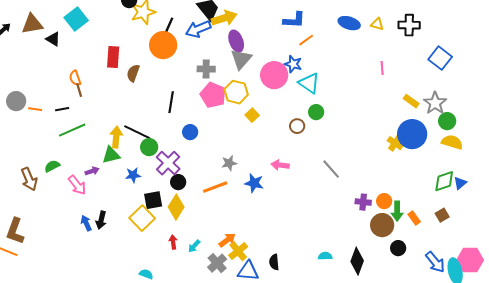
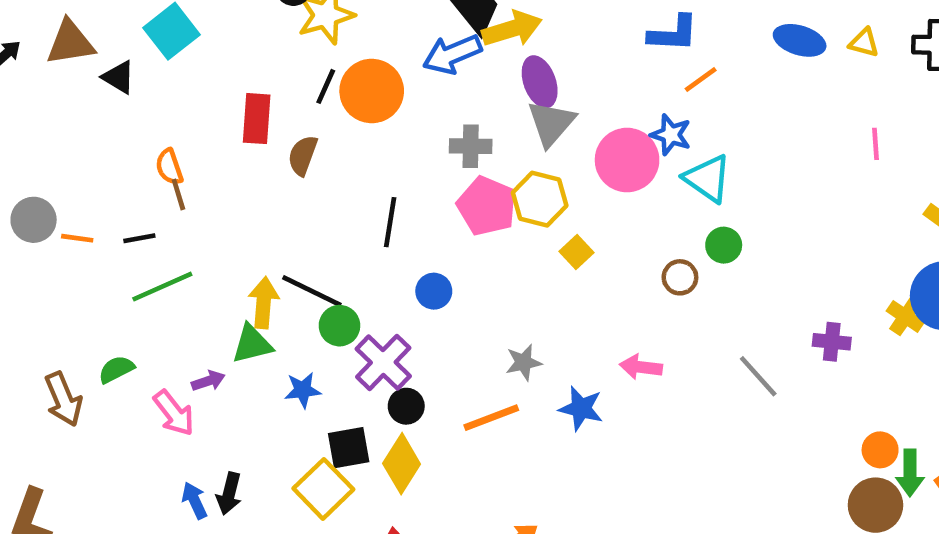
black line: (169, 25) -> (326, 86), moved
purple cross: (363, 202) -> (832, 342), moved

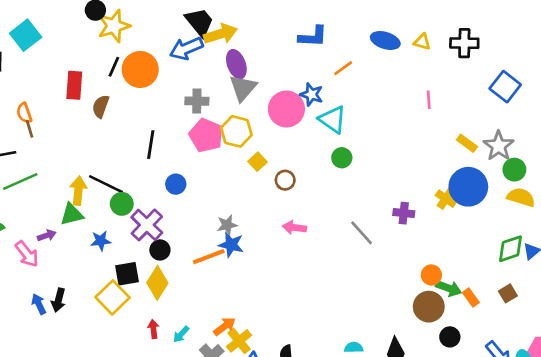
orange line: (701, 79) -> (343, 68), moved
brown circle: (680, 277) -> (285, 180), moved
blue star: (581, 408) -> (231, 245), moved
green arrow: (910, 473) -> (449, 288), turned -70

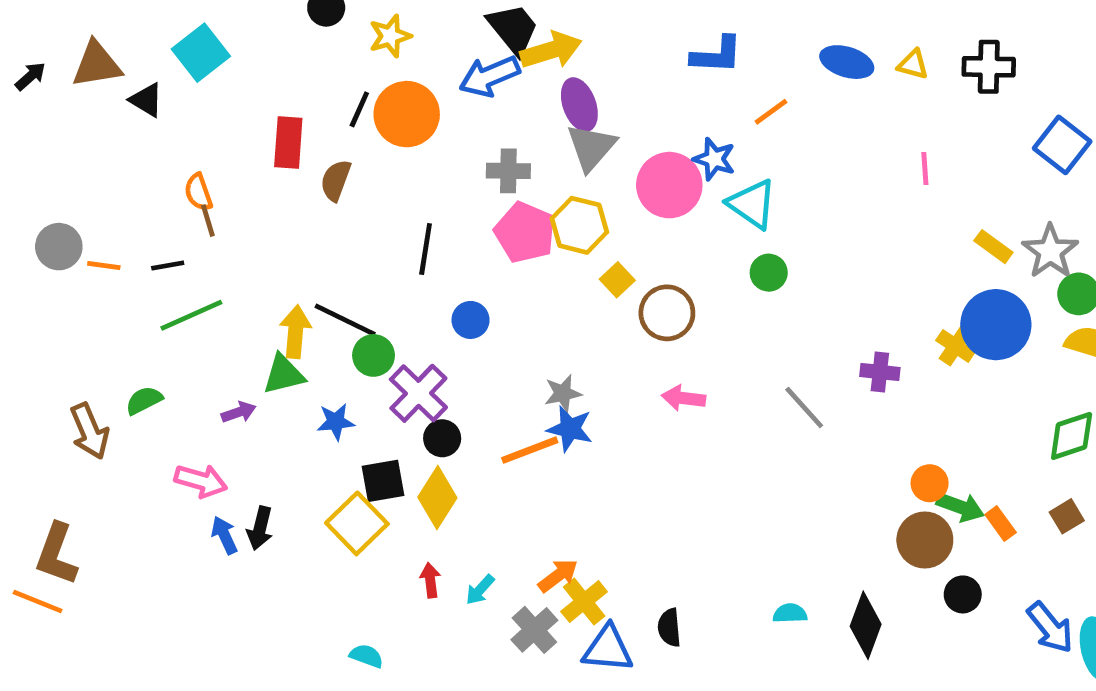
yellow star: (114, 26) -> (390, 36), moved, size x0.7
brown circle: (285, 180) -> (667, 313), size x1.5
pink arrow: (27, 254) -> (201, 481), moved, turned -36

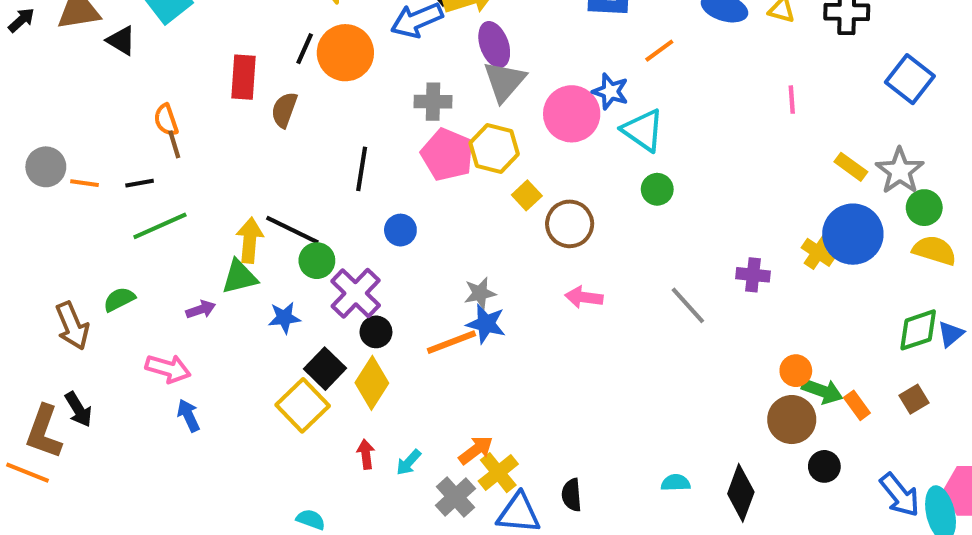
black square: (383, 481) -> (325, 369), turned -36
black arrow: (260, 528) -> (78, 409), moved, turned -45

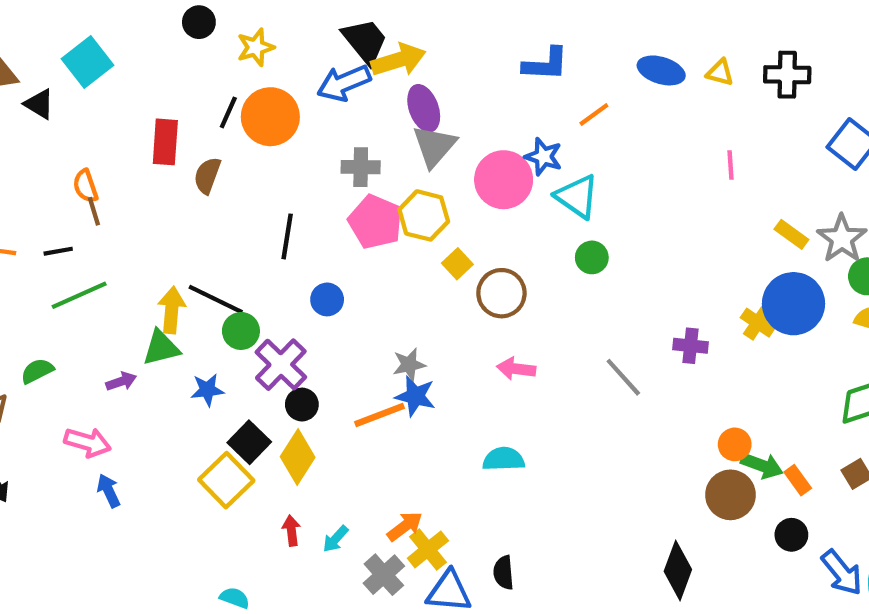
black circle: (824, 466) -> (791, 535), moved
cyan semicircle: (676, 483) -> (504, 459), moved, size x1.4

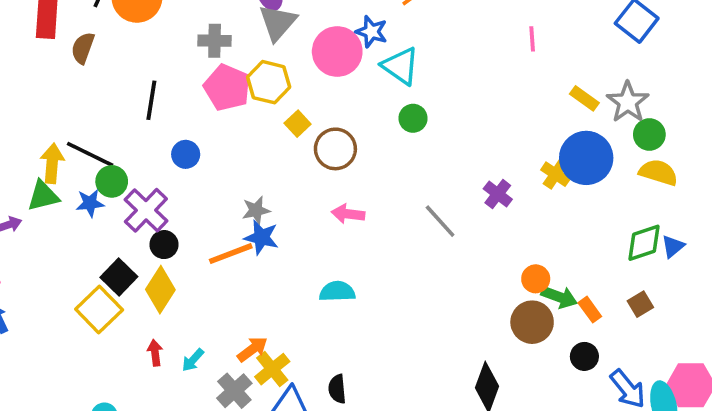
purple cross: (691, 346) -> (498, 194), turned 32
blue star: (207, 390) -> (90, 203), moved

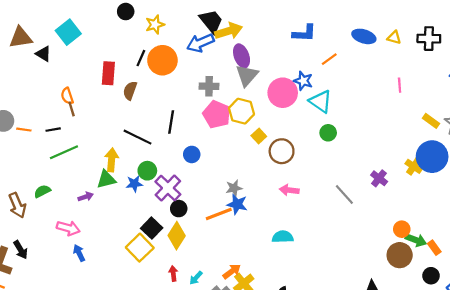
black line: (90, 154) -> (138, 137), moved

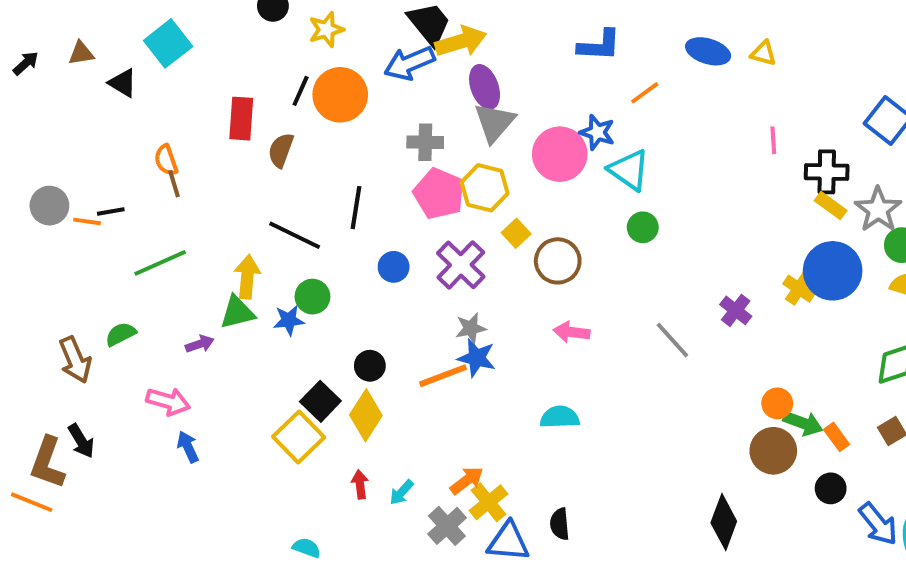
brown triangle: (21, 37) -> (81, 53), size x0.6
black cross: (429, 39) -> (827, 172), moved
black line: (53, 130) -> (111, 212), moved
purple cross: (168, 188) -> (461, 265), moved

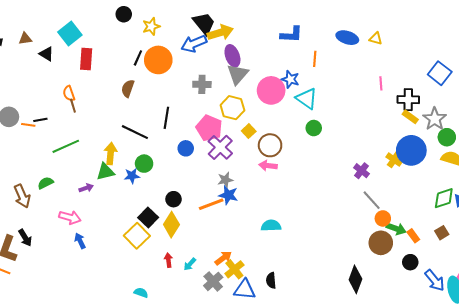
orange line: (645, 93) -> (315, 59), turned -49
red rectangle: (241, 119) -> (86, 59), moved
pink pentagon: (439, 194) -> (209, 128), moved
pink arrow: (572, 332) -> (268, 166), moved
gray line: (672, 340) -> (372, 200), moved

